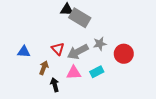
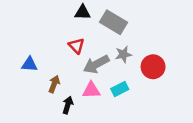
gray rectangle: (80, 18) -> (113, 22), moved
red triangle: (58, 49) -> (76, 46), moved
black arrow: (55, 85) -> (68, 105), turned 32

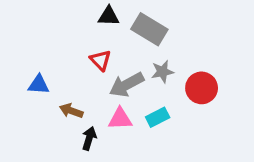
brown arrow: (54, 84) -> (71, 111), turned -91

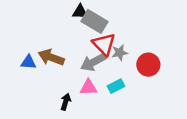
gray rectangle: (149, 29) -> (94, 21), moved
red triangle: (101, 60) -> (104, 44), moved, size x1.5
brown arrow: (71, 111) -> (51, 57), moved, size x1.5

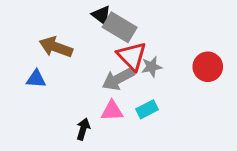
black triangle: (80, 12) -> (101, 15), turned 35
brown arrow: (51, 57) -> (56, 47), moved
red circle: (148, 65) -> (208, 67), moved

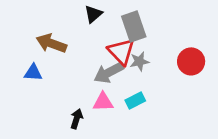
black triangle: (101, 15) -> (93, 14), turned 42
gray rectangle: (120, 27) -> (134, 27), moved, turned 40

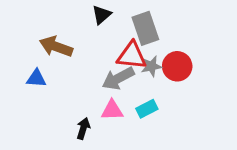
red triangle: (121, 52) -> (132, 56), turned -40
red circle: (191, 61) -> (177, 66), moved

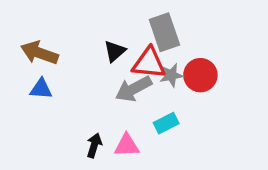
black triangle: (101, 15) -> (115, 51), moved
brown arrow: (56, 47) -> (39, 53), moved
pink triangle: (112, 110) -> (127, 145), moved

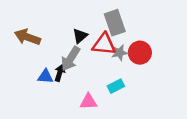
blue triangle: (41, 89) -> (45, 77), moved
gray arrow: (134, 89) -> (70, 59), moved, turned -30
black arrow: (94, 145) -> (60, 73), moved

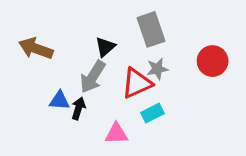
red triangle: (104, 44) -> (137, 83), moved, turned -30
red circle: (140, 53) -> (213, 61), moved
black arrow: (60, 73) -> (78, 108), moved

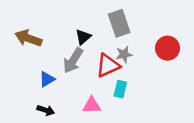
blue triangle: (59, 100) -> (47, 79), turned -35
black arrow: (78, 108) -> (46, 110), moved, turned 91
cyan rectangle: (153, 113) -> (120, 89), turned -49

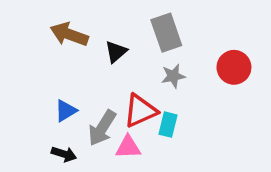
brown arrow: (28, 38) -> (69, 34), moved
gray arrow: (73, 61) -> (102, 128), moved
red triangle: (108, 66) -> (140, 111), moved

